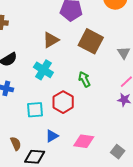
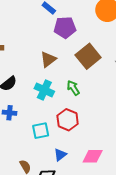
brown square: (91, 41) -> (88, 56), turned 30
green arrow: (84, 79) -> (73, 88), moved

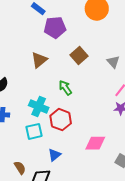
brown square: (88, 56) -> (79, 55), size x0.7
cyan cross: (44, 90) -> (39, 107), moved
pink diamond: (93, 156) -> (95, 143), moved

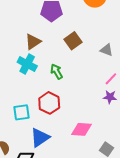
gray triangle: (113, 62) -> (107, 50), turned -32
cyan cross: (39, 107) -> (27, 64), moved
blue triangle: (54, 155) -> (40, 137), size x1.5

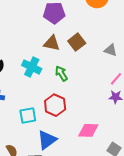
brown triangle: (33, 42) -> (52, 43), moved, turned 48

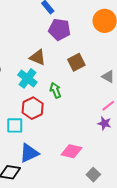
brown triangle: (52, 43) -> (38, 57), moved
red hexagon: (55, 105) -> (33, 108), moved

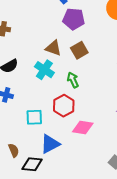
brown square: (76, 62) -> (79, 50), moved
red hexagon: (33, 108) -> (64, 106), moved
pink diamond: (71, 151) -> (83, 127), moved

